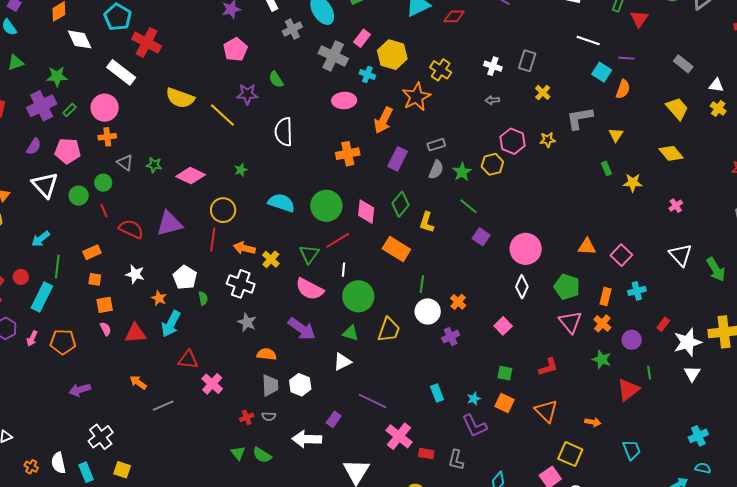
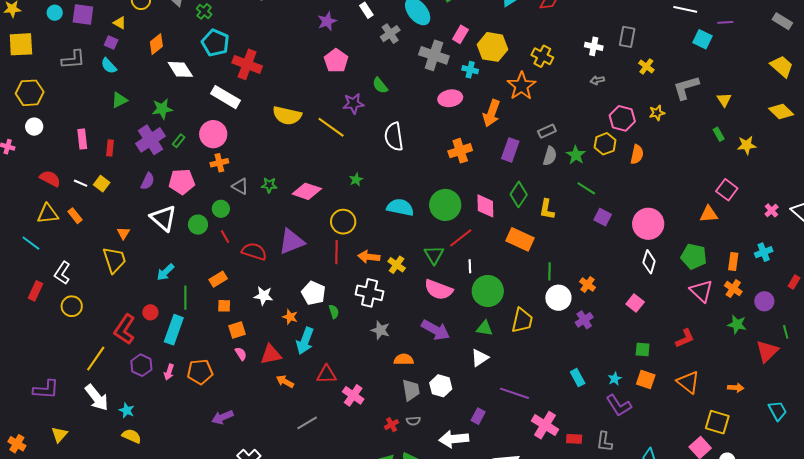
orange semicircle: (623, 89) -> (637, 154), moved
pink cross: (676, 206) -> (772, 210), moved
pink square: (621, 255) -> (727, 190), moved
orange arrow: (138, 382) -> (285, 381), moved

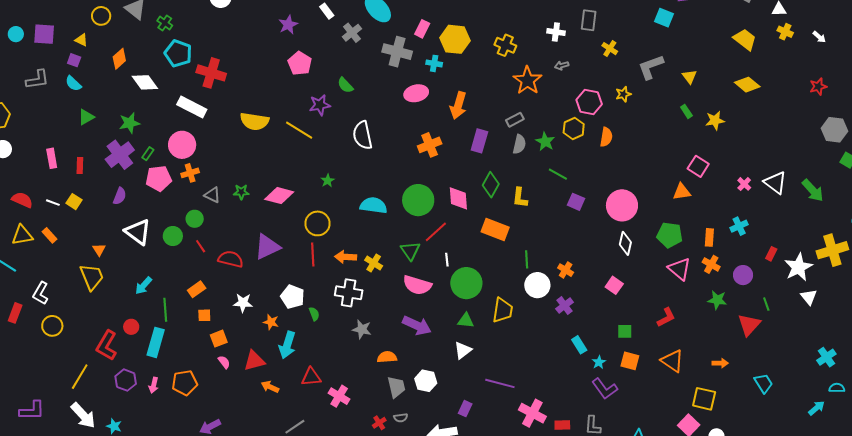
orange star: (521, 86) -> (527, 80), moved
pink pentagon: (182, 182) -> (159, 178), moved
cyan rectangle: (578, 378) -> (579, 345), moved

